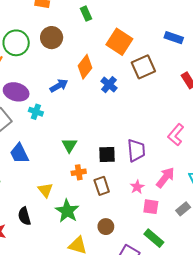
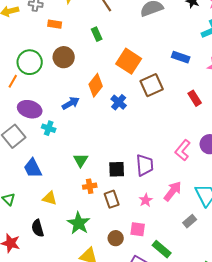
yellow triangle: (45, 190) -> (50, 198), moved, turned -35
pink square: (151, 207) -> (138, 229), moved

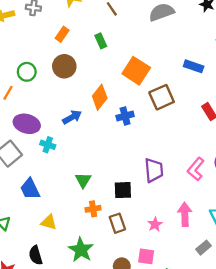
orange rectangle: (55, 24) -> (62, 34), moved, turned -64
green circle: (30, 62) -> (27, 72), size x0.7
blue cross: (119, 102) -> (125, 116), turned 35
purple trapezoid: (145, 165) -> (154, 170), moved
pink arrow: (173, 191) -> (185, 214), turned -40

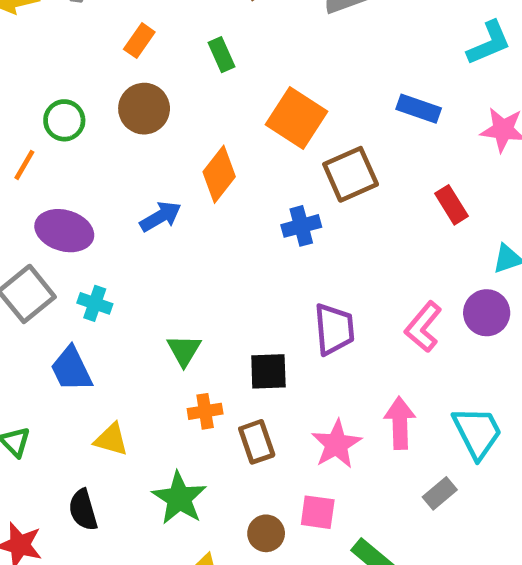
blue cross: (125, 116) -> (301, 226), moved
cyan cross: (48, 145) -> (95, 303), moved
pink star: (155, 224) -> (336, 444), size x1.5

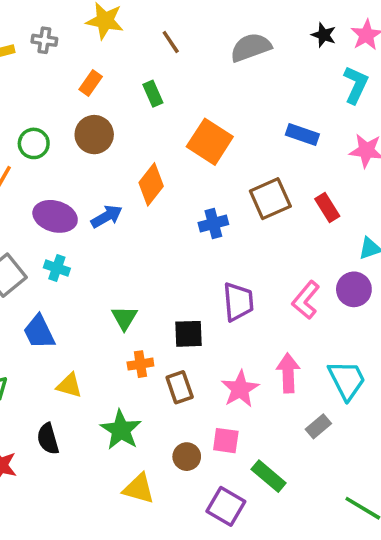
cyan L-shape: (489, 43) -> (356, 85), turned -42
brown square: (351, 174) -> (270, 199), moved
purple ellipse: (64, 231) -> (55, 216), moved
cyan cross: (95, 303) -> (57, 268), moved

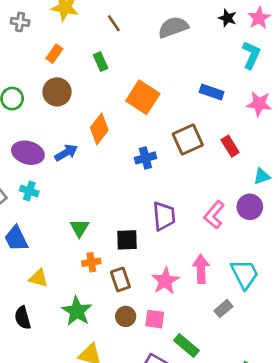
brown circle: (187, 457) -> (126, 316), moved

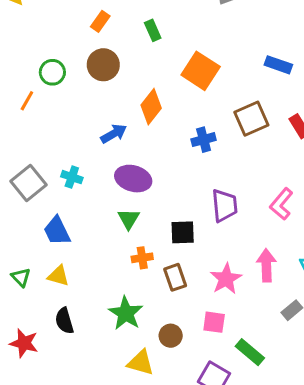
purple ellipse: (28, 153) -> (133, 179), moved
yellow triangle: (39, 278) -> (58, 276), moved
brown circle: (126, 316) -> (171, 336), moved

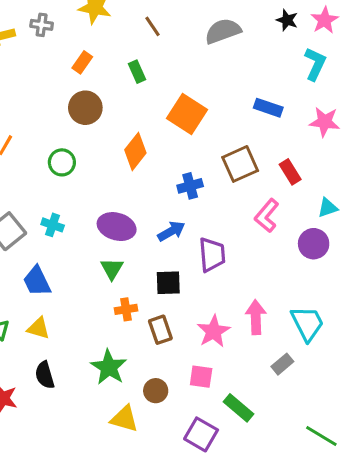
green circle: (52, 72) -> (62, 162), moved
blue arrow: (114, 134) -> (171, 231), moved
pink L-shape: (281, 204) -> (267, 216), moved

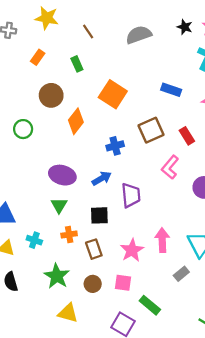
brown circle: (85, 108) -> (51, 95), moved
cyan cross: (53, 225) -> (34, 240), moved
brown circle: (156, 391) -> (93, 284), moved

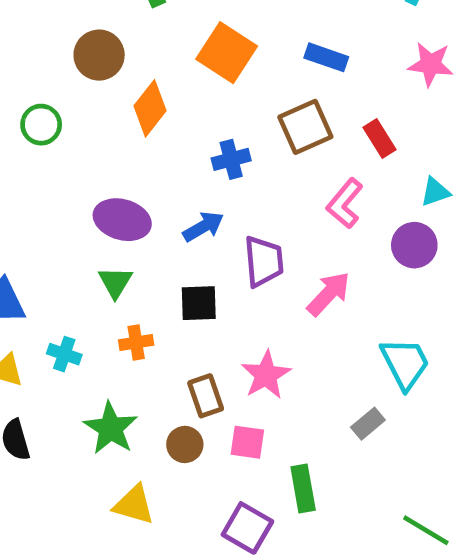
blue rectangle: (171, 90) -> (326, 57), moved
pink arrow: (162, 240) -> (329, 294), moved, turned 45
brown rectangle: (94, 249) -> (206, 396), moved
green rectangle: (150, 305) -> (303, 489), turned 40

